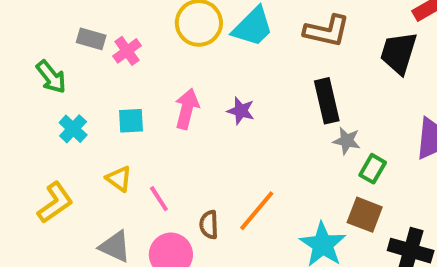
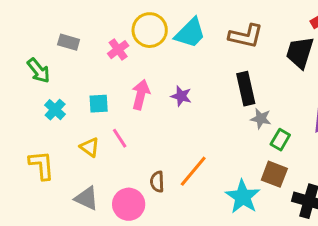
pink cross: (127, 51) -> (118, 50), moved
pink line: (159, 199) -> (120, 138), moved
yellow L-shape: (55, 203) -> (42, 165), turned -60

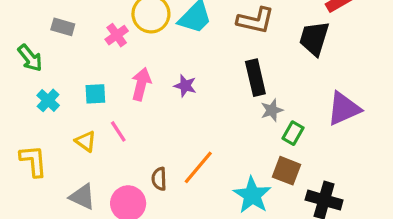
gray star: (261, 119) -> (272, 110), turned -30

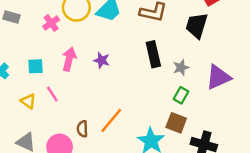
gray star: (272, 110) -> (181, 68), moved

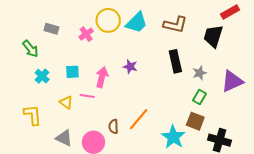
pink arrow: (69, 59) -> (102, 77), moved
pink line: (52, 94) -> (87, 96), turned -48

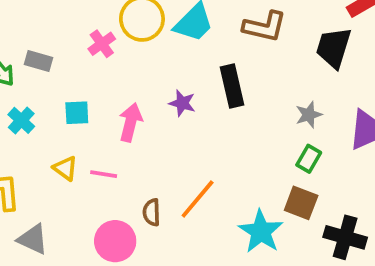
gray rectangle: (51, 29) -> (39, 61), moved
black rectangle: (175, 61) -> (232, 86), moved
pink line: (87, 96) -> (104, 174), moved
gray triangle: (64, 138) -> (33, 239), moved

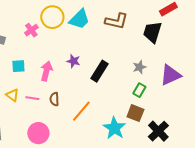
black rectangle: (232, 86) -> (99, 71), moved, turned 45
brown semicircle: (152, 212) -> (54, 99), moved
black cross: (345, 237) -> (158, 131), turned 30

